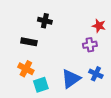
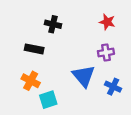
red star: (99, 26) -> (107, 22), moved
blue triangle: (71, 79) -> (84, 76), moved, turned -35

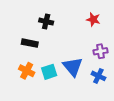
purple cross: (106, 53) -> (100, 51), moved
cyan square: (48, 100) -> (49, 72), moved

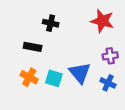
red star: (93, 19) -> (102, 21), size x1.5
cyan square: (49, 72) -> (54, 78), turned 35

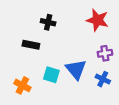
orange cross: (29, 77) -> (22, 85), moved

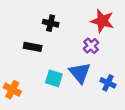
purple cross: (105, 53) -> (91, 46), moved, turned -32
orange cross: (22, 85) -> (12, 90), moved

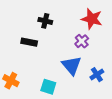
cyan square: (54, 78) -> (48, 87), moved
blue cross: (108, 83) -> (97, 75), turned 32

